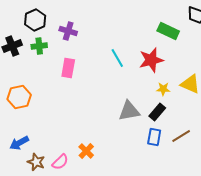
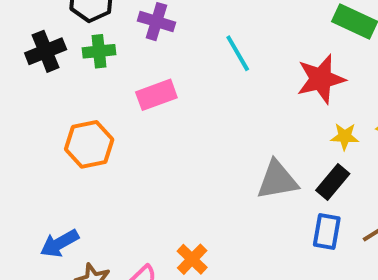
cyan line: (117, 58) -> (238, 53), moved
pink rectangle: (68, 68) -> (156, 95), turned 60
orange hexagon: (19, 97) -> (89, 144), moved

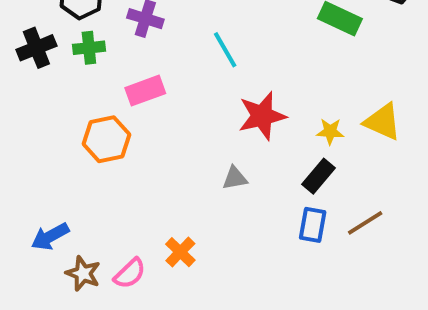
red star: (321, 79) -> (262, 116), moved
orange hexagon: (89, 144) -> (106, 139), moved
gray triangle: (277, 180) -> (235, 178), moved, size x0.6

